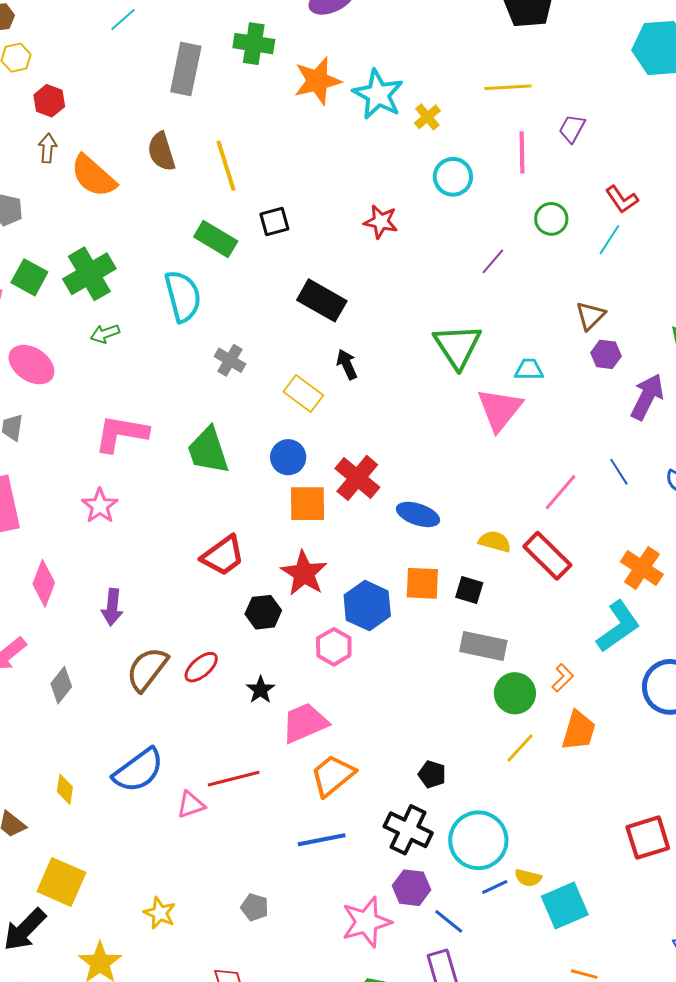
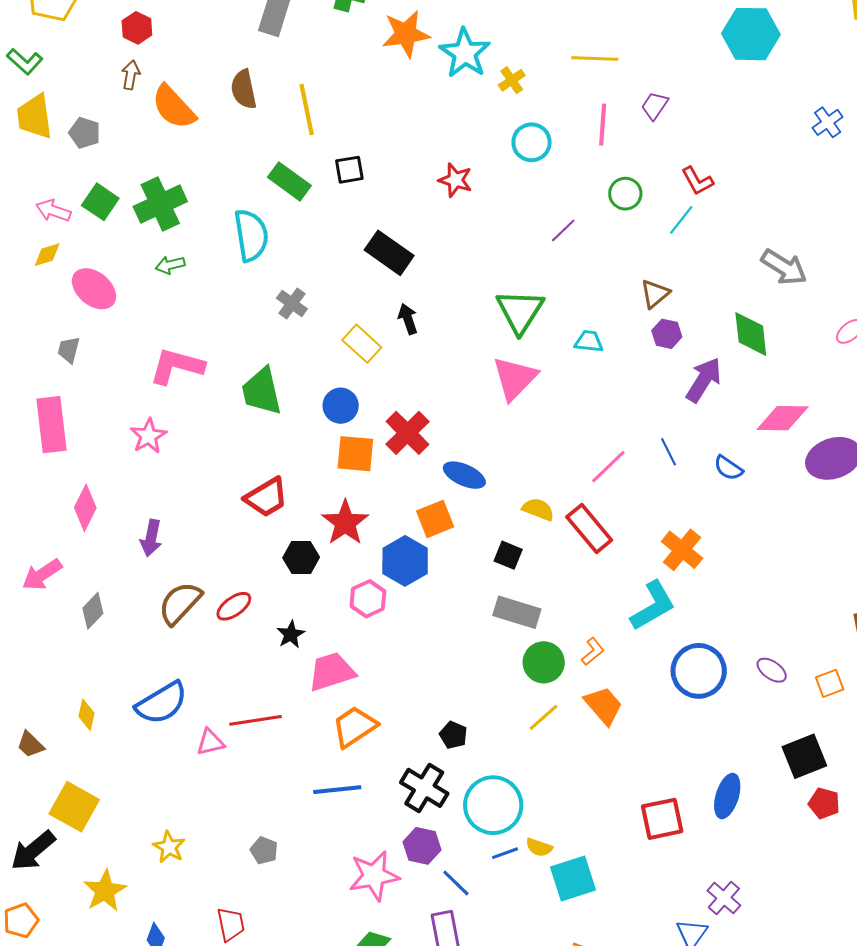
pink triangle: (500, 409) -> (515, 378), moved
orange square: (422, 583) -> (435, 519), moved, turned -30
orange trapezoid: (579, 731) -> (604, 706), turned -63

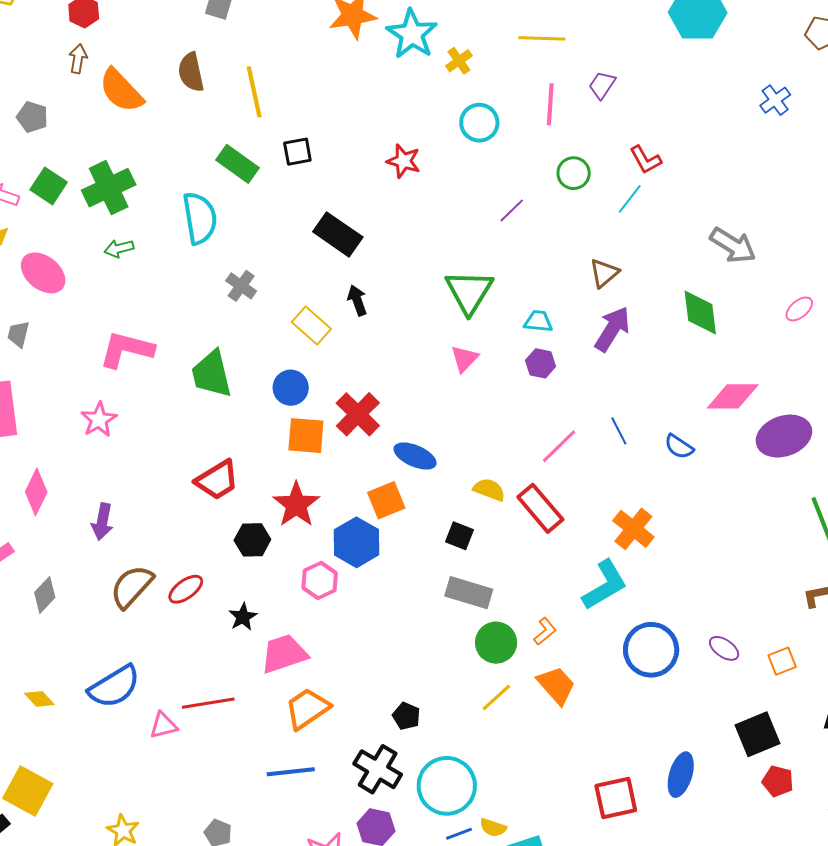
purple hexagon: (667, 334) -> (541, 363), moved
pink triangle: (515, 378) -> (465, 359), size x0.6
purple arrow: (704, 380) -> (612, 329), moved
yellow diamond: (87, 715) -> (39, 699), turned -56

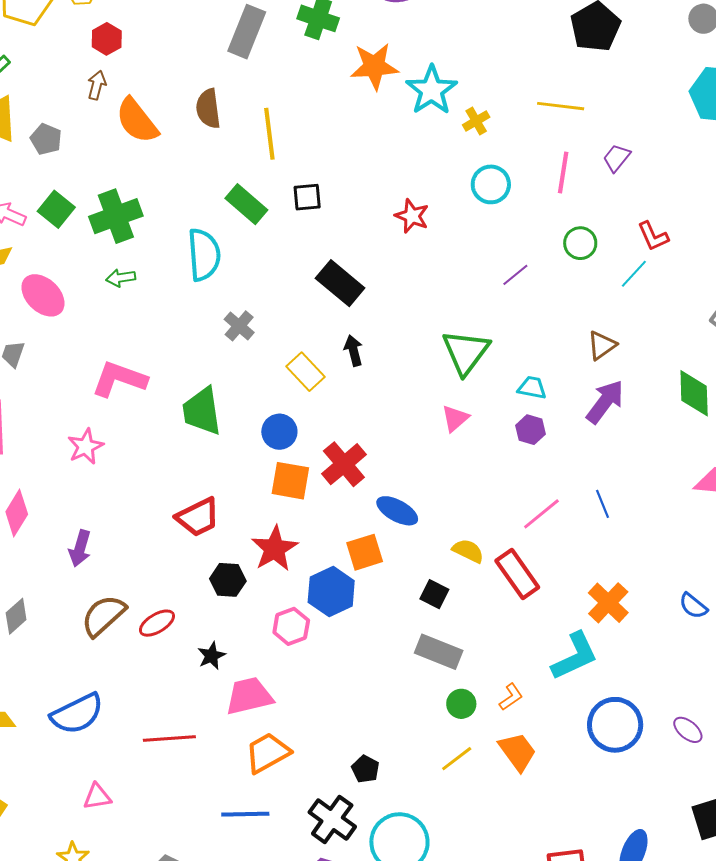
blue semicircle: (679, 447) -> (693, 606), moved
green circle: (496, 643) -> (461, 704), size x0.7
pink triangle: (163, 725) -> (97, 797), moved

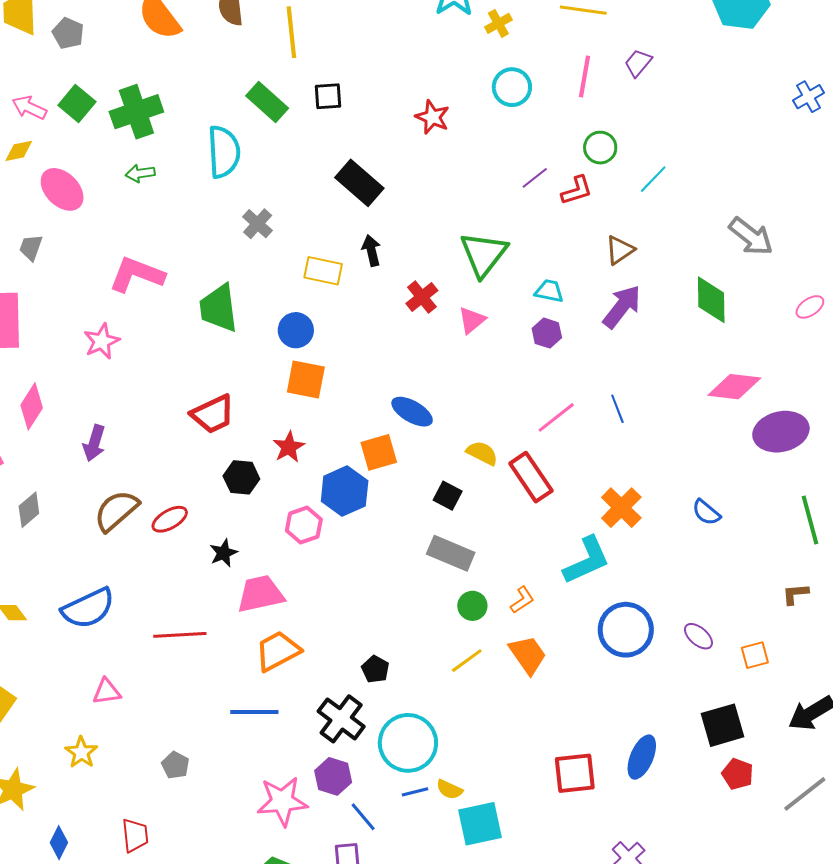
red L-shape: (653, 236) -> (577, 190), moved, turned -84
yellow rectangle: (306, 372) -> (323, 271), turned -36
red cross: (344, 464) -> (422, 297), moved, size x0.7
red star: (275, 549) -> (289, 447), size x0.7

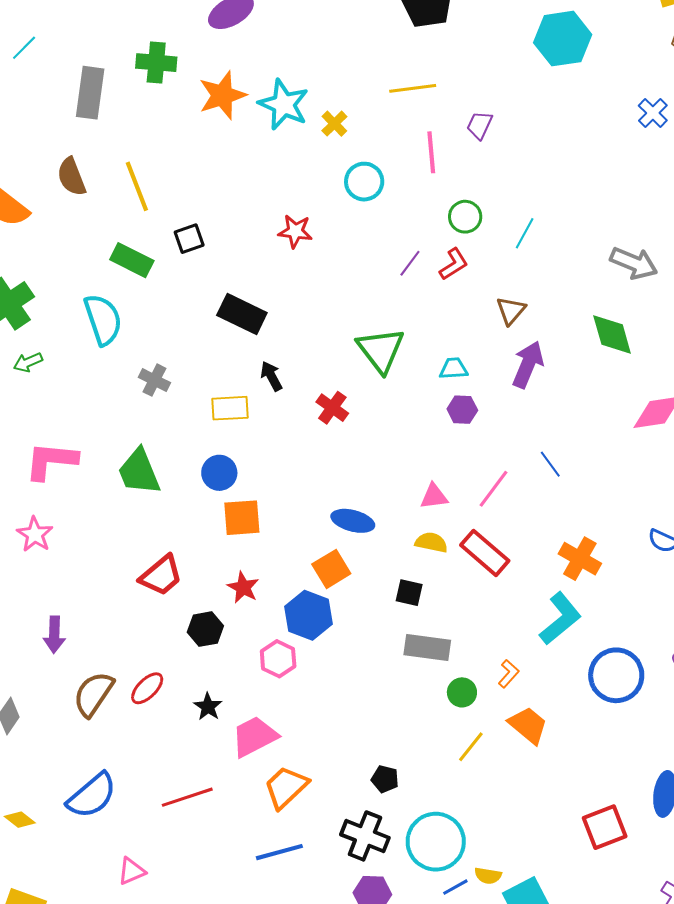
pink triangle: (472, 320) -> (434, 496), moved, turned 48

